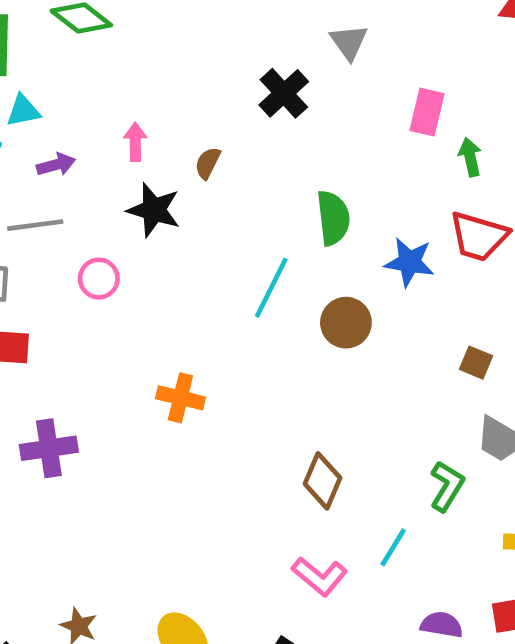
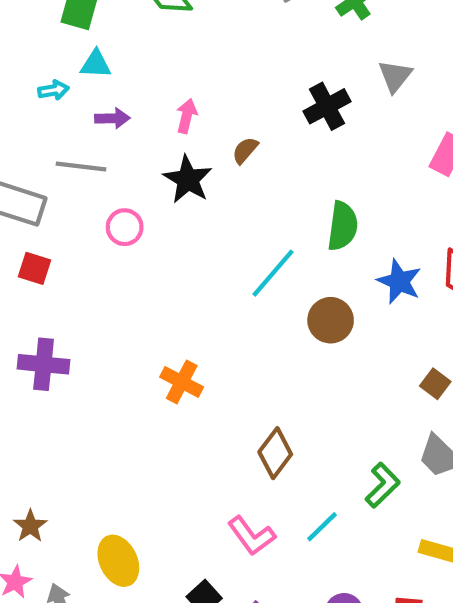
orange cross: (180, 398) -> (182, 382), moved

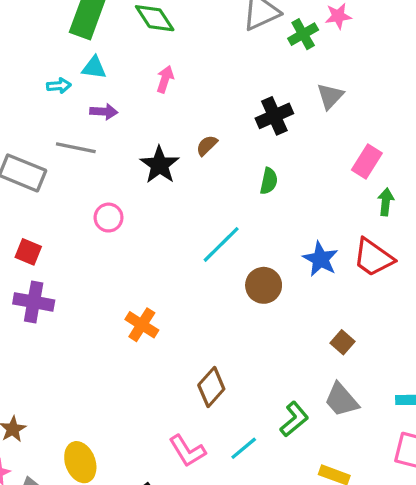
pink arrow: (187, 116) -> (165, 79), moved
green semicircle: (343, 226) -> (269, 181), moved, size x0.7
pink circle: (125, 227) -> (109, 218), moved
red square: (35, 268) -> (28, 252), moved

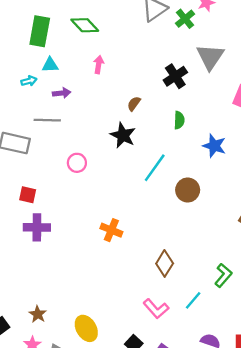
gray triangle: (330, 96) -> (210, 57), size x1.5
black star: (160, 165) -> (123, 135), moved
blue star: (320, 259) -> (214, 146), moved

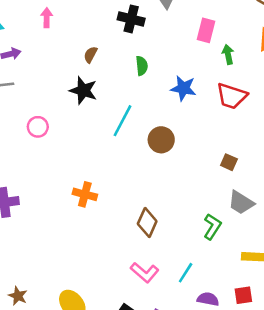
black cross: (175, 76) -> (131, 19), turned -35
cyan line: (193, 300) -> (186, 273), moved

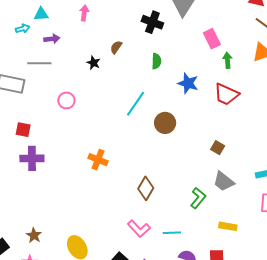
pink rectangle: (206, 30) -> (212, 39), turned -48
black star: (83, 90) -> (93, 63), moved, size x0.6
cyan line: (186, 273) -> (172, 233), turned 48

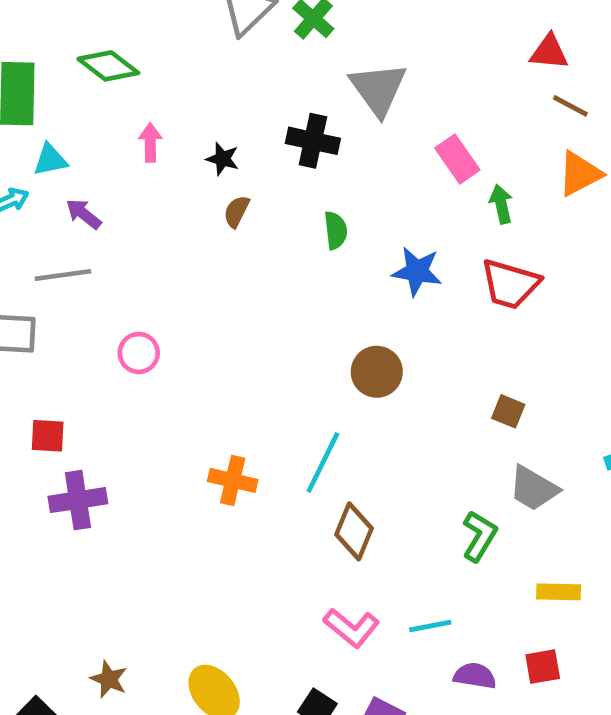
purple arrow: (52, 39) -> (84, 214), turned -126
black star: (93, 63) -> (223, 159), moved
cyan line: (136, 104) -> (323, 462), moved

